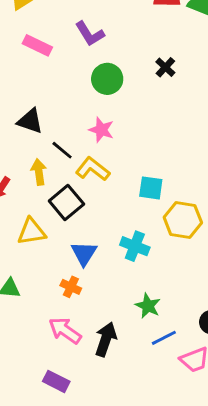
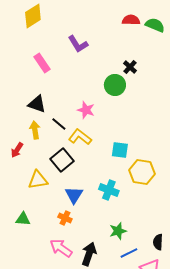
pink rectangle: (37, 45) -> (42, 63), moved, turned 30
green circle: (107, 79) -> (115, 85), moved
yellow arrow: (39, 172) -> (35, 130), moved
green star: (148, 306) -> (118, 231), turned 30

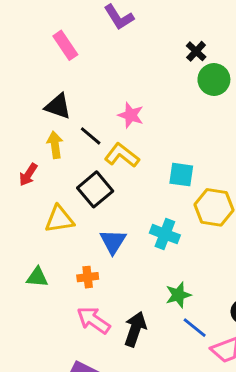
green circle: (115, 85) -> (214, 80), moved
orange cross: (65, 218) -> (88, 277), moved, turned -32
blue line: (129, 253) -> (195, 328), turned 66

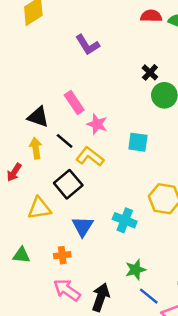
pink rectangle: (65, 45) -> (74, 103), moved
cyan square: (181, 175) -> (138, 142), moved

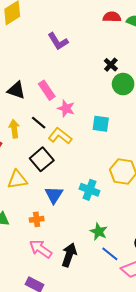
black triangle: (38, 117) -> (16, 90), moved
green star: (136, 270) -> (99, 232), turned -30

